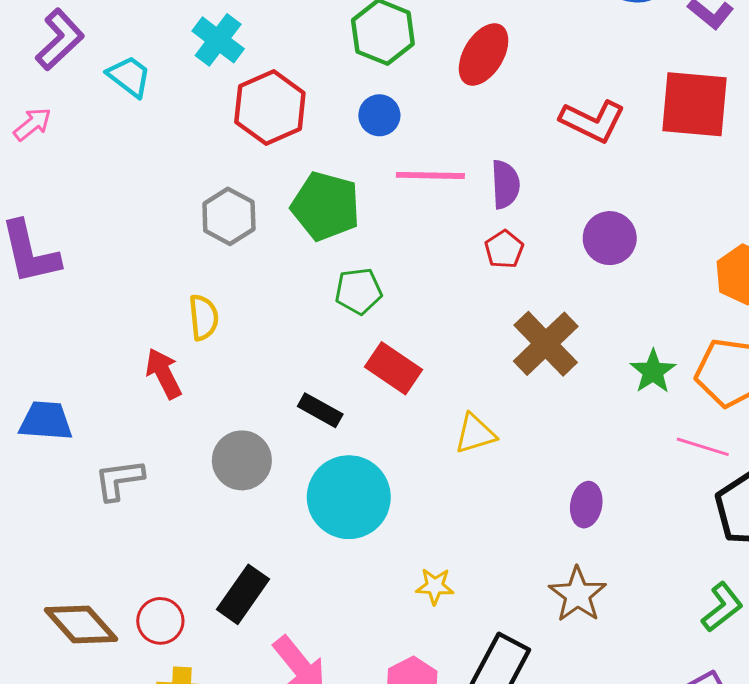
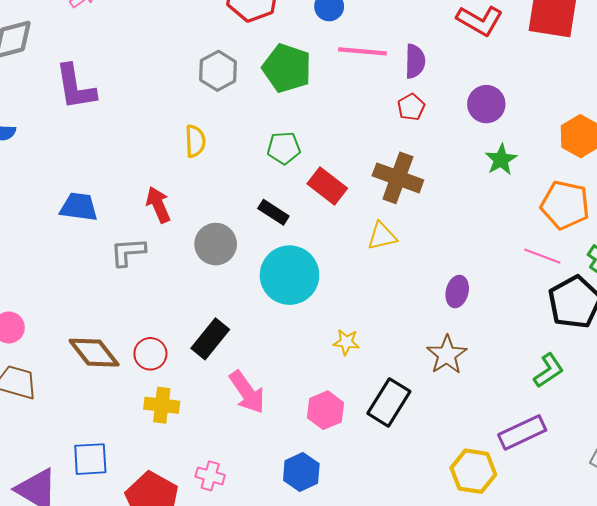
green pentagon: (358, 291) -> (284, 148), moved
brown cross: (546, 344) -> (398, 178), moved, turned -30
green star: (653, 371) -> (501, 160), moved
red arrow: (164, 373) -> (158, 205), moved

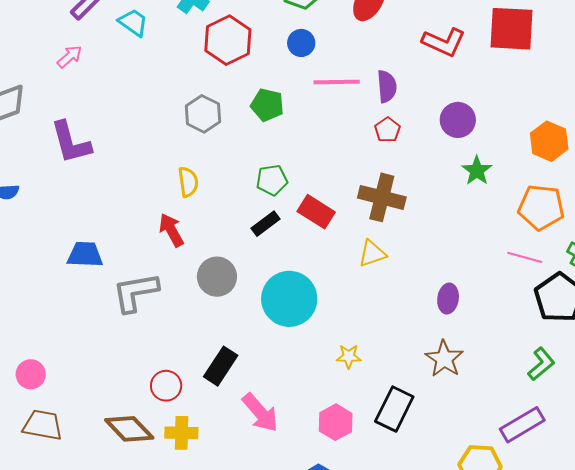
green pentagon: (287, 68) -> (267, 105), size x0.7
red arrow: (158, 205) -> (171, 230), moved
black rectangle: (273, 212) -> (265, 224), moved, turned -64
gray L-shape: (128, 252) -> (135, 292), size x1.4
brown diamond: (94, 353) -> (129, 429), moved

